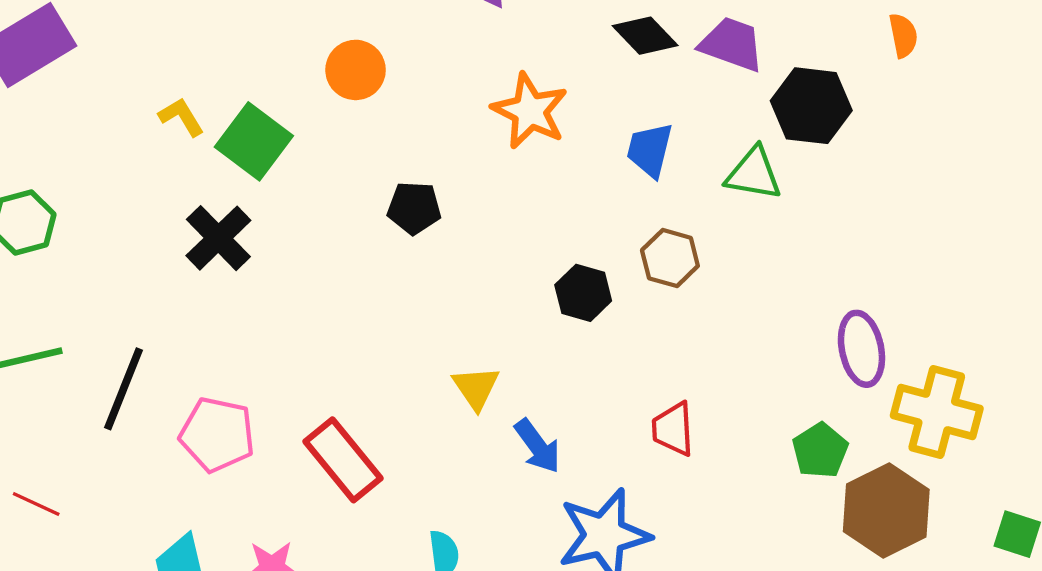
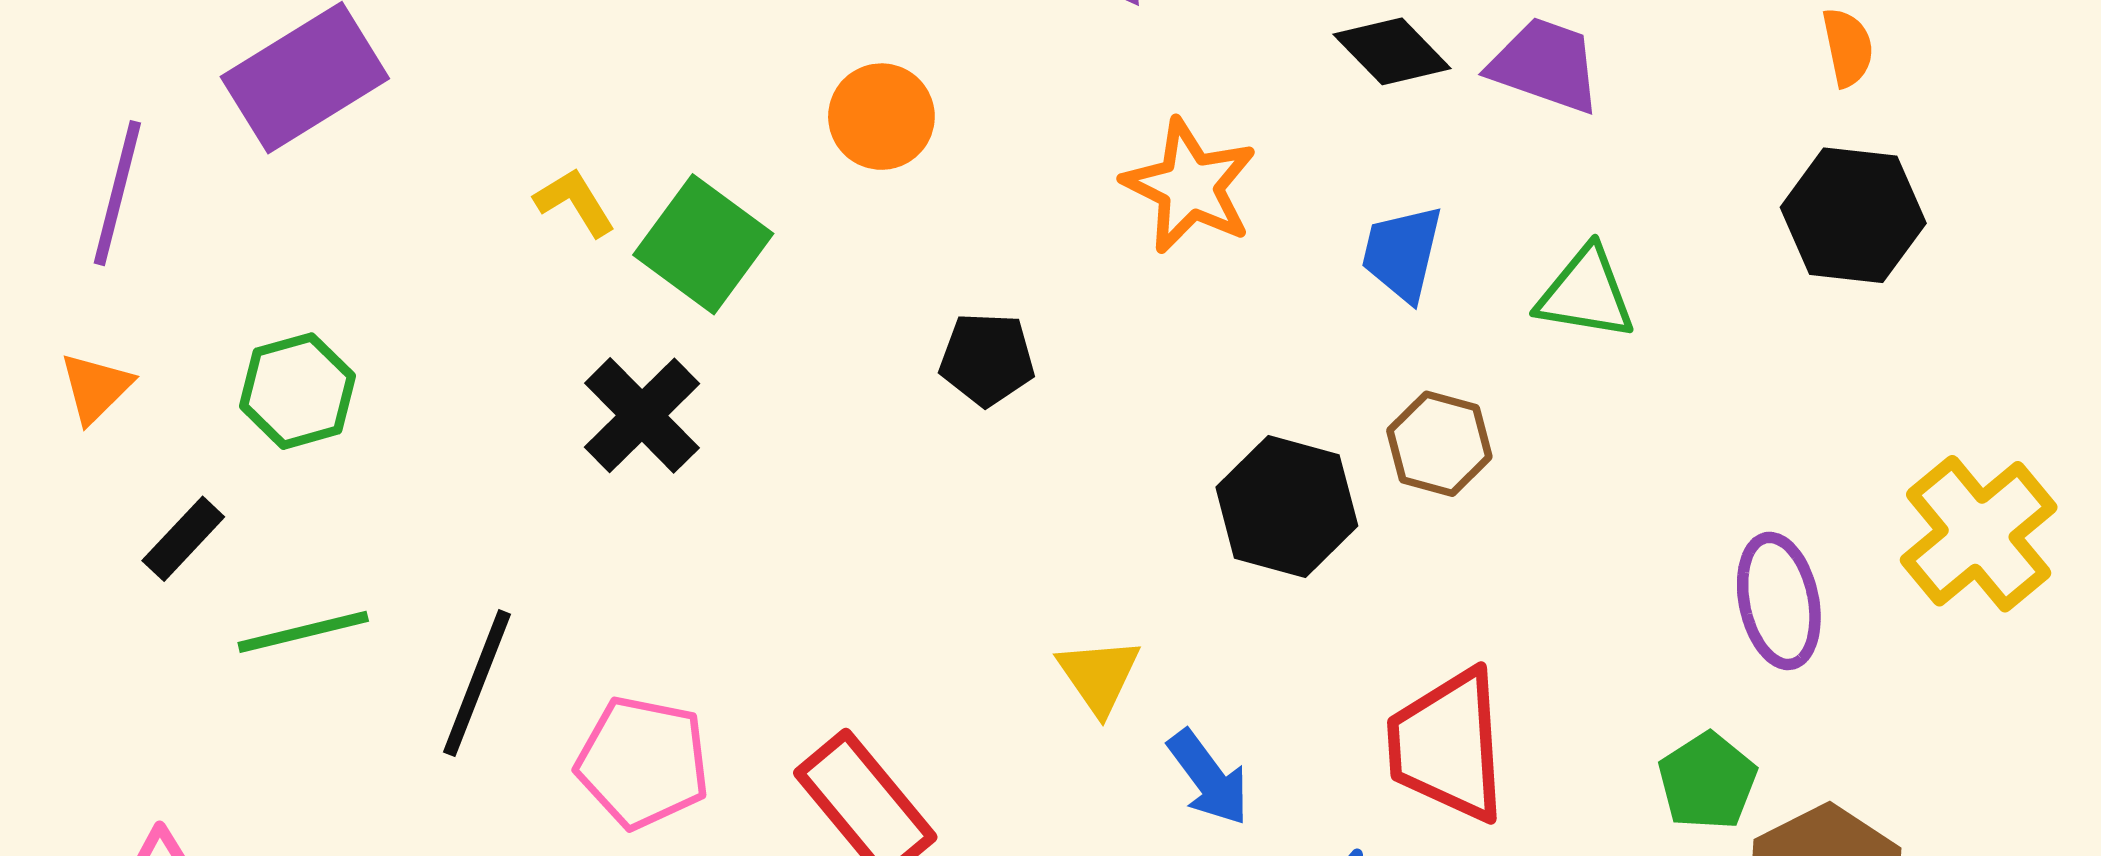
black hexagon: (811, 106) -> (1853, 215), moved
black hexagon: (583, 293) -> (1287, 506), size x1.4
yellow cross: (937, 412) -> (1979, 534), moved, turned 36
red trapezoid: (673, 429) -> (1448, 745), size x1.6

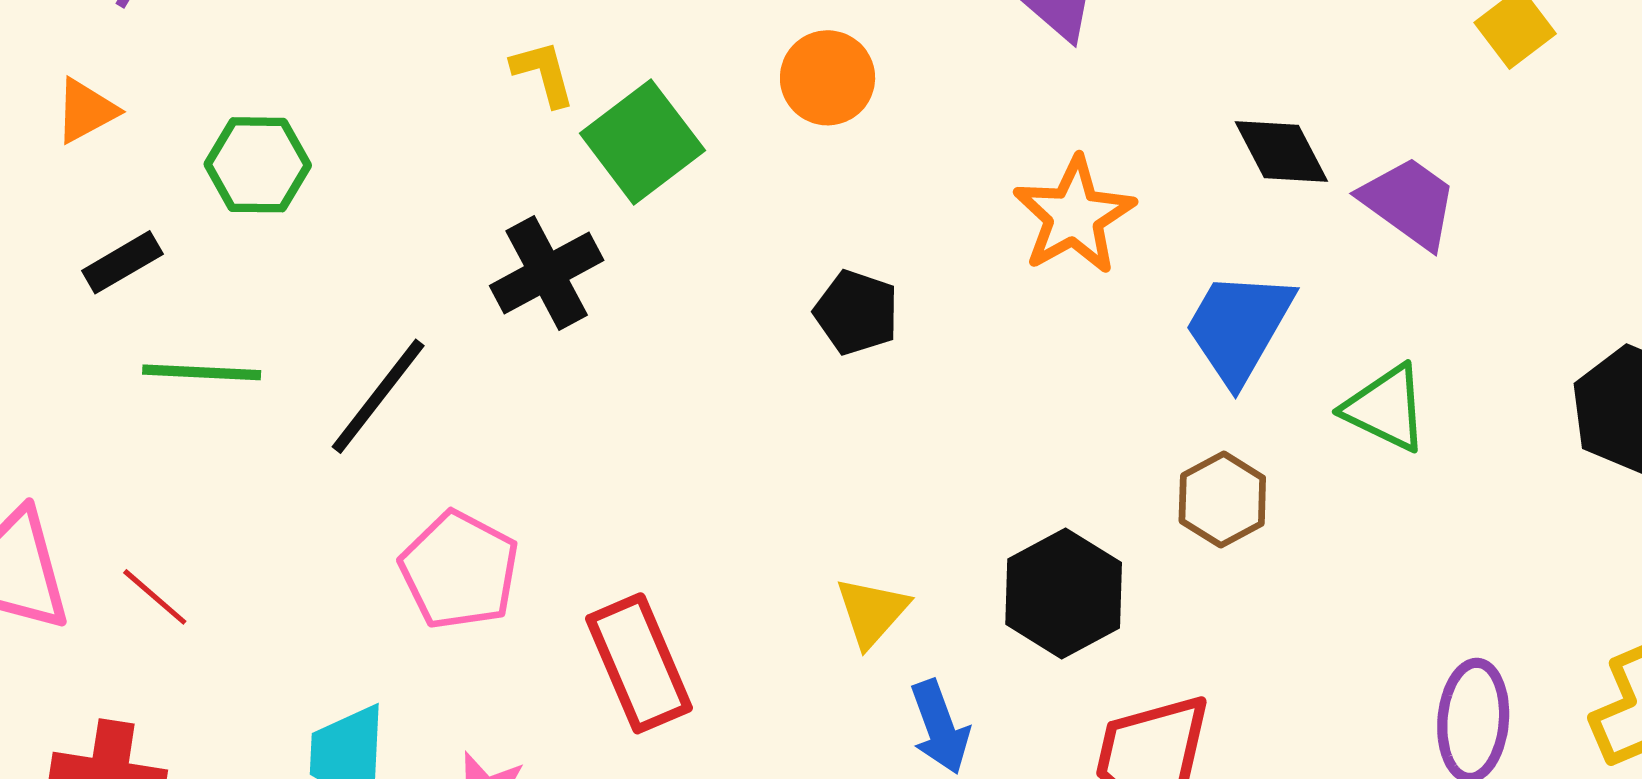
blue trapezoid: (1402, 253) -> (1239, 327), size x1.4
black hexagon: (1287, 506) -> (1064, 593), moved
black line: (477, 683) -> (378, 396), moved

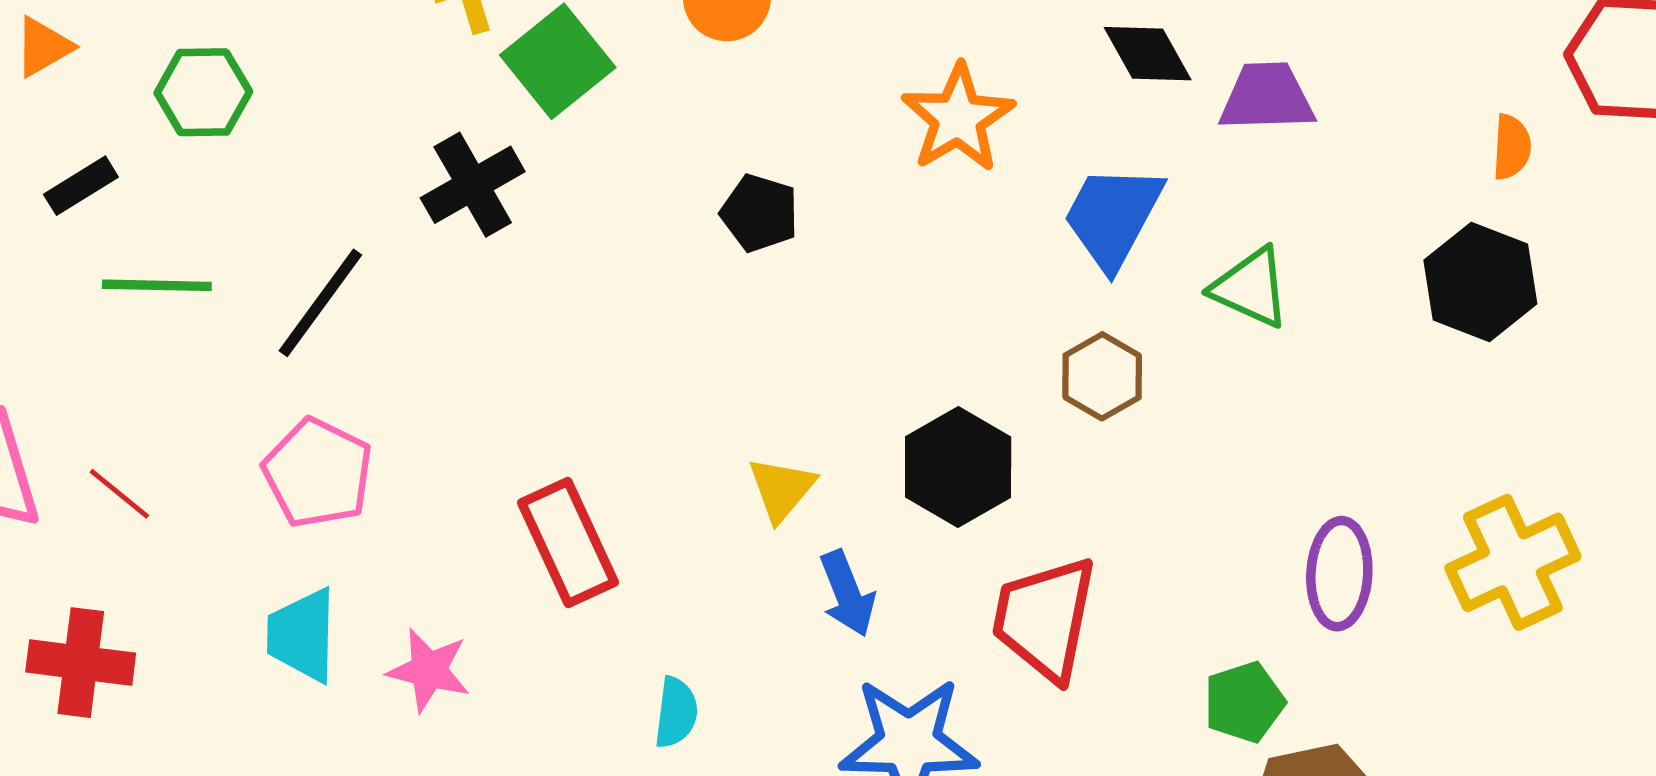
purple trapezoid: (1409, 202) -> (1267, 97), turned -36
pink pentagon: (459, 570) -> (318, 473), moved

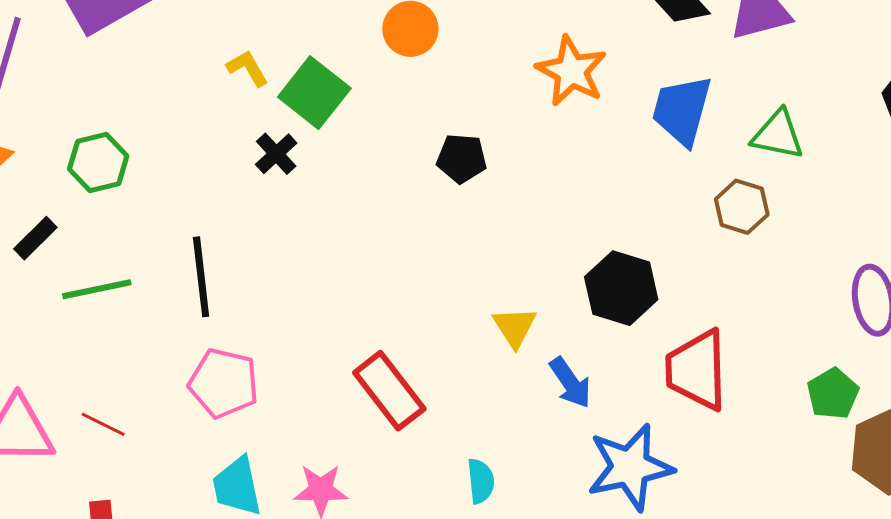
black cross: (473, 185) -> (276, 154), moved, size x0.7
black line: (320, 303) -> (201, 277), turned -30
brown hexagon: (1102, 376) -> (742, 207), moved

